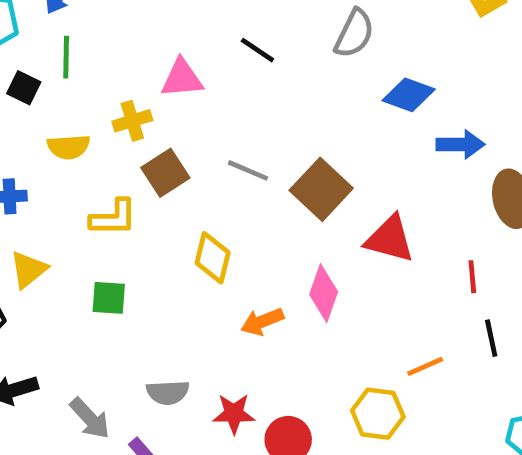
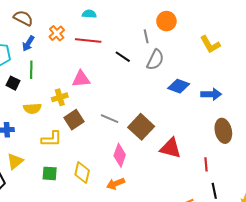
black line: (257, 50) -> (123, 57), moved
blue arrow: (461, 144) -> (211, 94), moved
yellow diamond: (213, 258) -> (82, 172), moved
pink diamond: (324, 293) -> (120, 155), moved

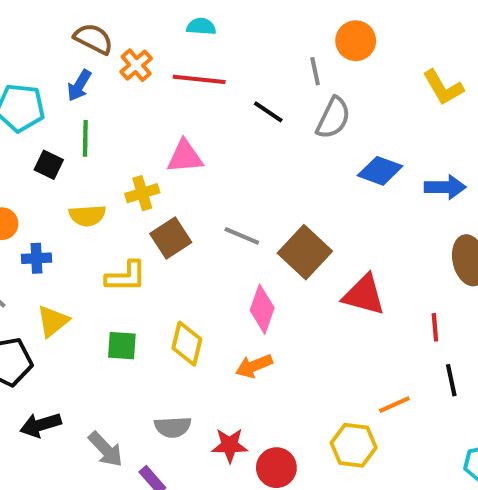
brown semicircle: (23, 18) -> (93, 39), moved

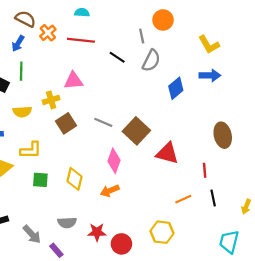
blue diamond: (380, 171) -> (176, 88), turned -60
blue arrow: (445, 187) -> (210, 75), moved
yellow L-shape: (126, 277) -> (31, 150), moved
orange line: (394, 405) -> (183, 199), moved

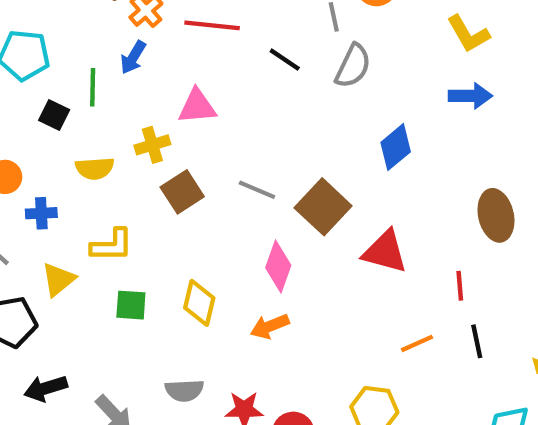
blue arrow: (18, 43) -> (133, 57), moved
blue diamond: (176, 88) -> (396, 147), moved

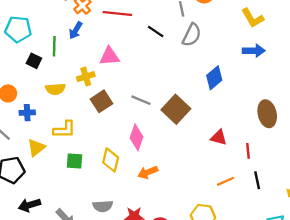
red triangle: (385, 252) -> (219, 137), moved, size x0.7
pink diamond: (278, 267) -> (136, 137), moved

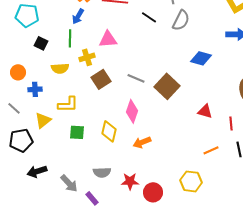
green line: (54, 46) -> (70, 38), moved
blue diamond: (214, 78) -> (201, 58), turned 55

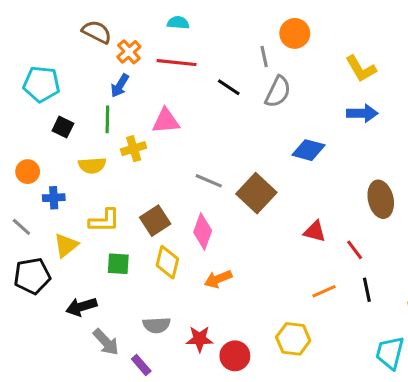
brown square: (101, 79) -> (155, 221), moved
red line: (231, 123) -> (355, 250), turned -32
black arrow: (37, 171) -> (81, 307), moved

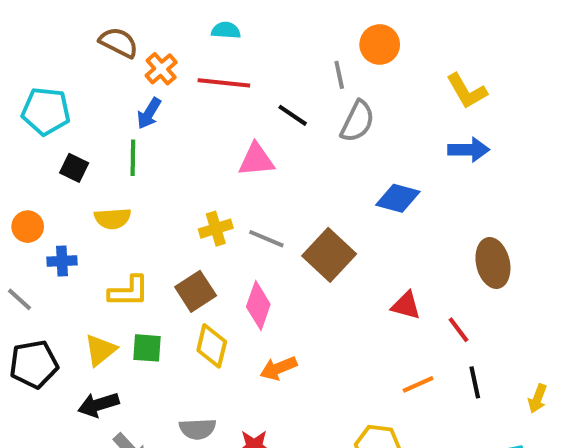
pink triangle: (166, 121) -> (256, 160), moved
yellow cross: (134, 149) -> (216, 229), moved
yellow triangle: (66, 245) -> (100, 350), moved

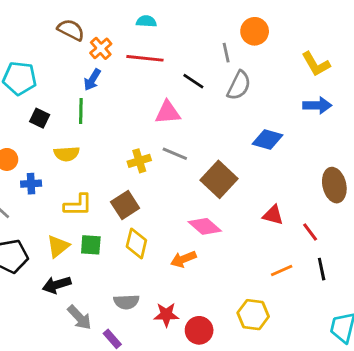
gray line: (266, 239) -> (175, 154), moved
pink diamond: (258, 305) -> (205, 226), moved, turned -68

